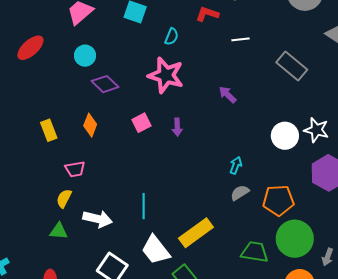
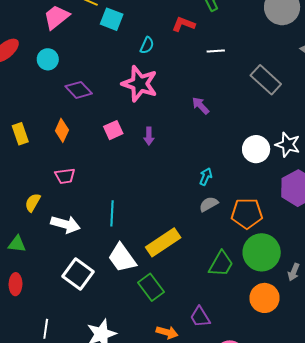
cyan circle: (85, 56) -> (48, 59), moved
pink trapezoid: (75, 169) -> (65, 176), moved
green triangle: (59, 231) -> (17, 244), moved
green trapezoid: (255, 252) -> (221, 264), turned 108

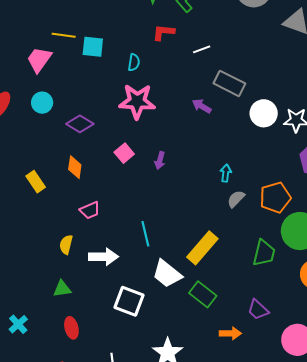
gray rectangle: (266, 80) -> (229, 83), moved
purple arrow: (149, 136) -> (160, 161), moved, turned 30
white circle: (256, 149) -> (264, 113), moved

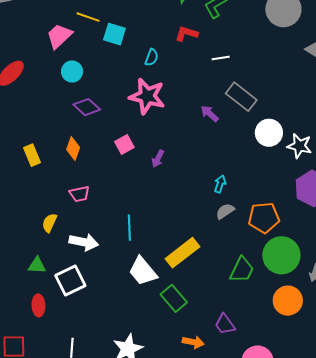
cyan circle: (42, 103) -> (72, 71), moved
white square: (129, 301) -> (70, 281), moved, turned 32

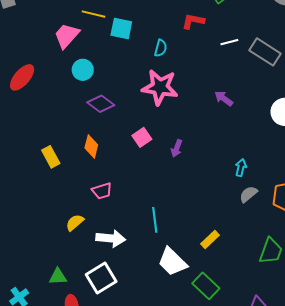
gray rectangle: (241, 97) -> (265, 52), moved
yellow semicircle: (49, 223) -> (75, 223), turned 30
yellow rectangle: (182, 253) -> (210, 240), size x0.6
green triangle: (37, 265) -> (58, 277), moved

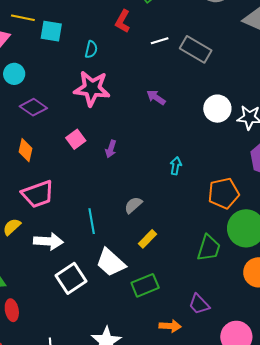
red L-shape: (193, 21) -> (123, 21), turned -70
pink trapezoid: (102, 191) -> (38, 194), size x1.6
gray semicircle: (248, 194) -> (133, 205), moved
white square: (101, 278) -> (71, 278), moved
green rectangle: (206, 286) -> (145, 285), turned -64

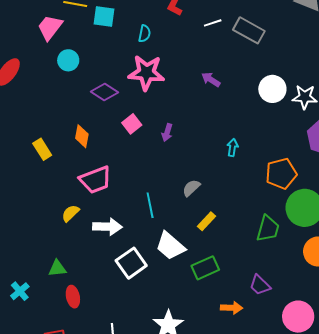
purple diamond: (33, 107) -> (104, 92), moved

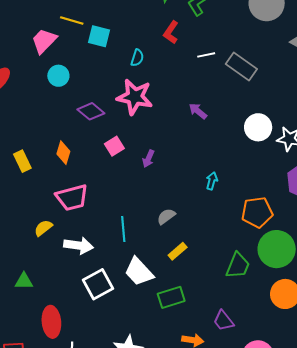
red ellipse: (73, 297) -> (51, 322), moved, size x1.4

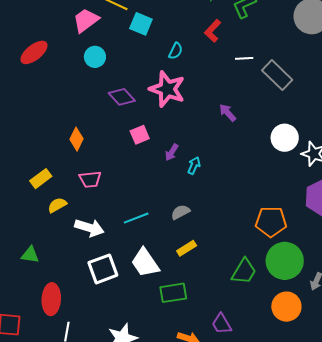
orange diamond: (63, 153) -> (76, 139), moved
yellow rectangle: (22, 161) -> (41, 179), moved, turned 70
cyan arrow: (212, 181) -> (194, 165), moved
pink trapezoid: (72, 198) -> (90, 179), size x0.7
cyan line: (123, 229) -> (136, 218), turned 65

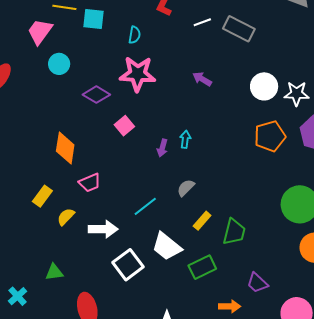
orange diamond: (76, 139) -> (65, 148), size x1.4
purple arrow: (172, 152) -> (162, 148), moved
orange pentagon: (271, 222) -> (270, 136), moved
green trapezoid: (244, 271) -> (234, 232), moved

